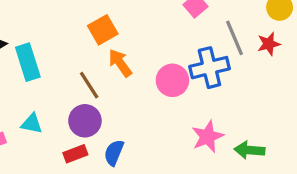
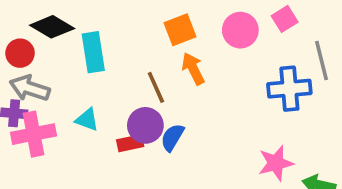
pink circle: (172, 80) -> (240, 30), moved
blue semicircle: (114, 153) -> (172, 137), moved
red rectangle: (75, 154) -> (130, 143), moved

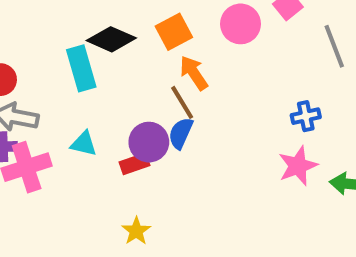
black diamond: (52, 27) -> (111, 39), moved
brown line: (156, 87) -> (182, 102), moved
blue cross: (289, 89) -> (306, 116), moved, size x0.6
blue semicircle: (172, 137) -> (181, 133), moved

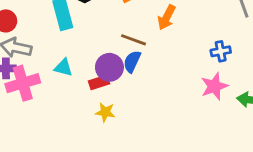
orange arrow: (194, 73) -> (167, 17), moved, turned -120
brown line: (182, 102) -> (134, 40), turned -40
yellow star: (136, 231) -> (105, 112), moved, turned -30

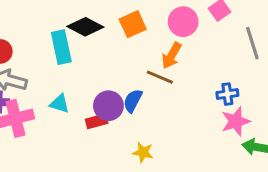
brown line: (134, 40) -> (160, 77), moved
pink star: (214, 86) -> (236, 121), moved
yellow star: (105, 112) -> (143, 152), moved

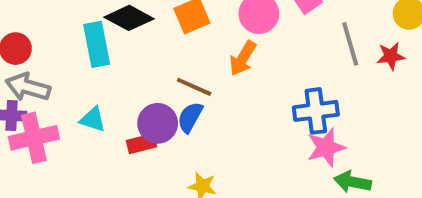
brown line: (160, 77) -> (194, 87), moved
blue cross: (227, 94) -> (316, 111), size x1.5

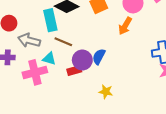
gray arrow: (28, 87) -> (29, 40), moved
brown line: (194, 87) -> (63, 42), moved
pink cross: (34, 138) -> (35, 72), moved

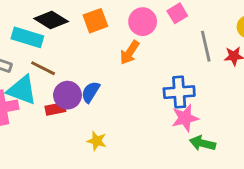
cyan rectangle: (50, 20) -> (27, 37), turned -65
cyan triangle: (49, 59) -> (22, 90), size x1.6

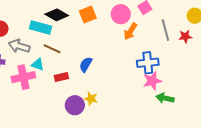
orange arrow: (130, 52) -> (130, 31), moved
cyan triangle: (22, 90) -> (38, 64), size x0.6
purple circle: (67, 95) -> (75, 105), moved

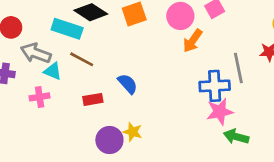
gray line: (165, 30) -> (238, 68), moved
cyan triangle: (38, 64) -> (53, 71), moved
blue semicircle: (86, 64) -> (128, 84), turned 105
pink cross: (23, 77) -> (40, 97), size x0.6

